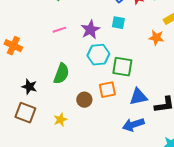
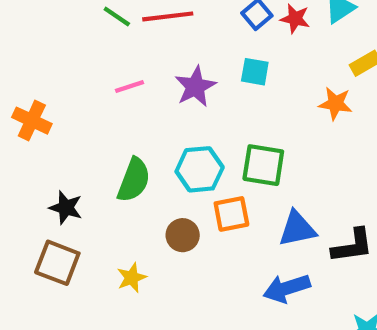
cyan hexagon: (98, 55) -> (200, 169), moved

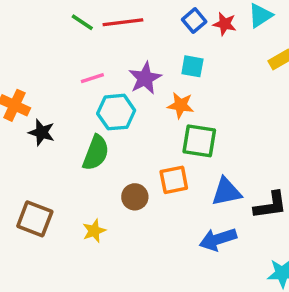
orange star: (335, 104) -> (181, 105), moved
cyan hexagon: (200, 169) -> (116, 112), moved
black star: (66, 208) -> (42, 132), moved

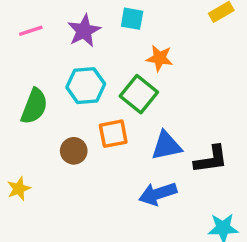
orange star: (181, 105) -> (160, 58), moved
cyan hexagon: (116, 112) -> (86, 86), moved
green square: (199, 141) -> (139, 94), turned 30
yellow star: (94, 231) -> (19, 189), moved

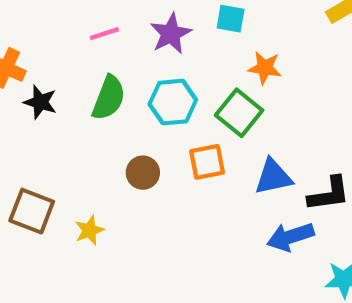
green semicircle: (34, 106) -> (109, 98), moved
brown circle: (74, 151) -> (143, 173), moved
blue arrow: (158, 194) -> (290, 237), moved

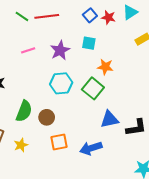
green semicircle: (109, 98) -> (24, 111), moved
orange square: (207, 162) -> (59, 142), moved
blue arrow: (290, 237) -> (91, 148), moved

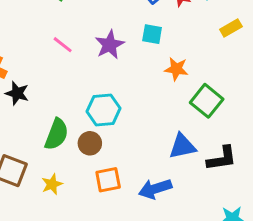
pink line: (28, 50) -> (63, 45), turned 56
cyan hexagon: (61, 83) -> (104, 110), moved
green square: (93, 88) -> (207, 101), moved

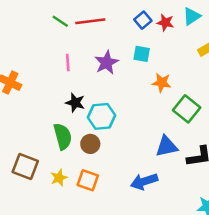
pink line: (63, 45) -> (68, 63), turned 48
black star: (17, 93) -> (75, 103), moved
green semicircle: (57, 134) -> (63, 136), turned -36
orange square: (108, 180) -> (88, 180), moved, turned 30

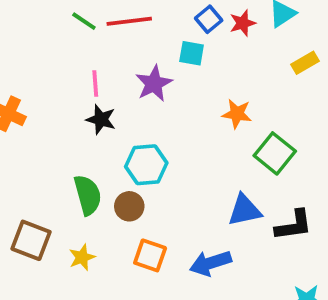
red star: (165, 23) -> (243, 23), turned -30
cyan square: (142, 54) -> (192, 53), moved
black star: (75, 103) -> (101, 119), moved
orange square: (88, 180) -> (150, 255), moved

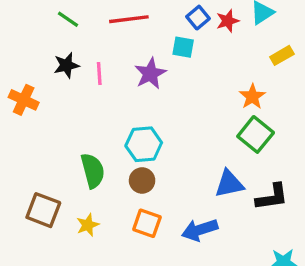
green line: (84, 21) -> (68, 19), moved
orange star: (237, 114) -> (252, 97), moved, turned 30
black star: (101, 119) -> (66, 65), moved, turned -30
brown circle: (129, 206) -> (142, 180), moved

